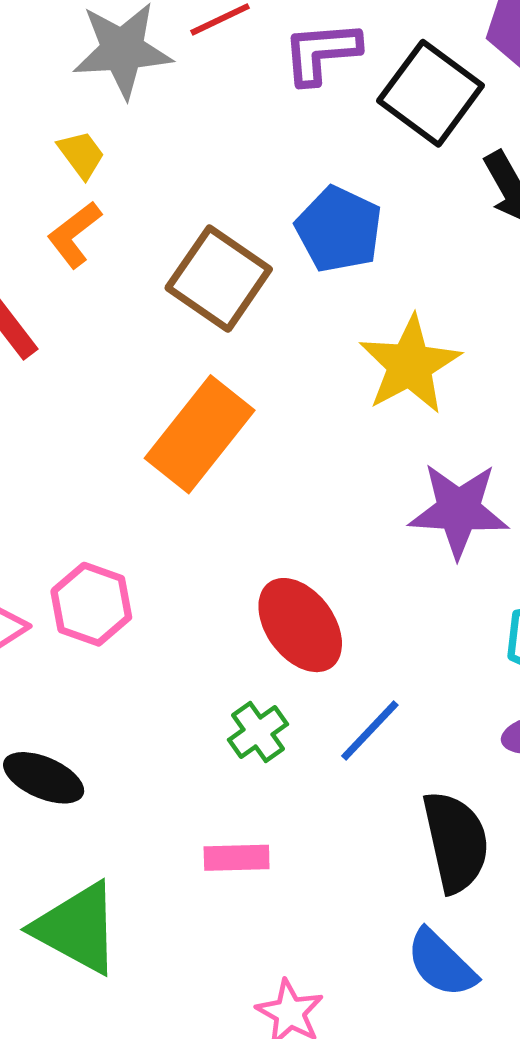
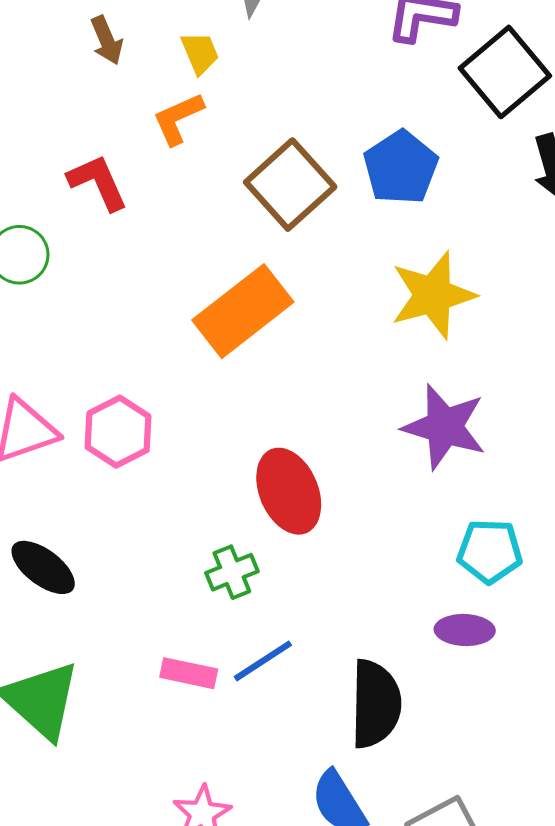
blue line: (370, 730) -> (263, 661), moved

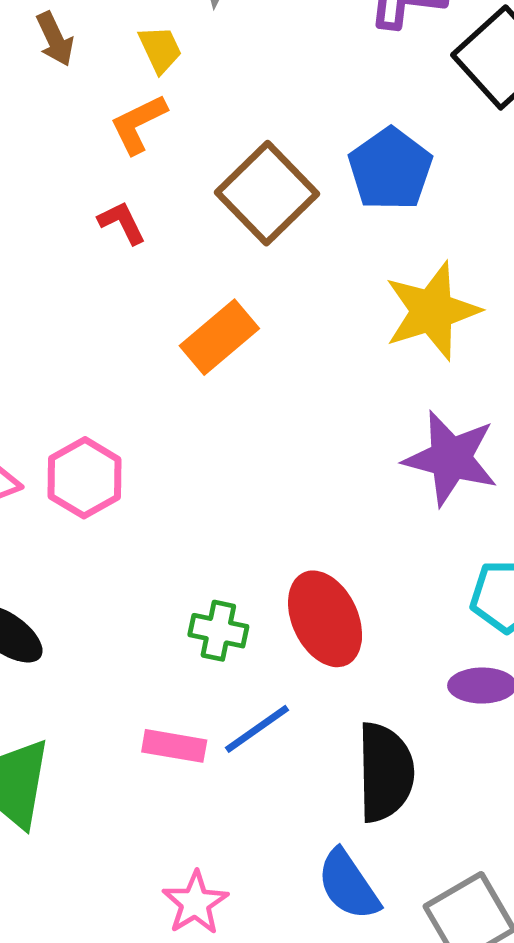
red L-shape: (98, 182) -> (122, 223), moved, size x0.7
orange rectangle: (243, 311) -> (219, 337), size x0.7
red ellipse: (289, 491) -> (325, 619), moved
green cross: (232, 572) -> (218, 631), turned 36

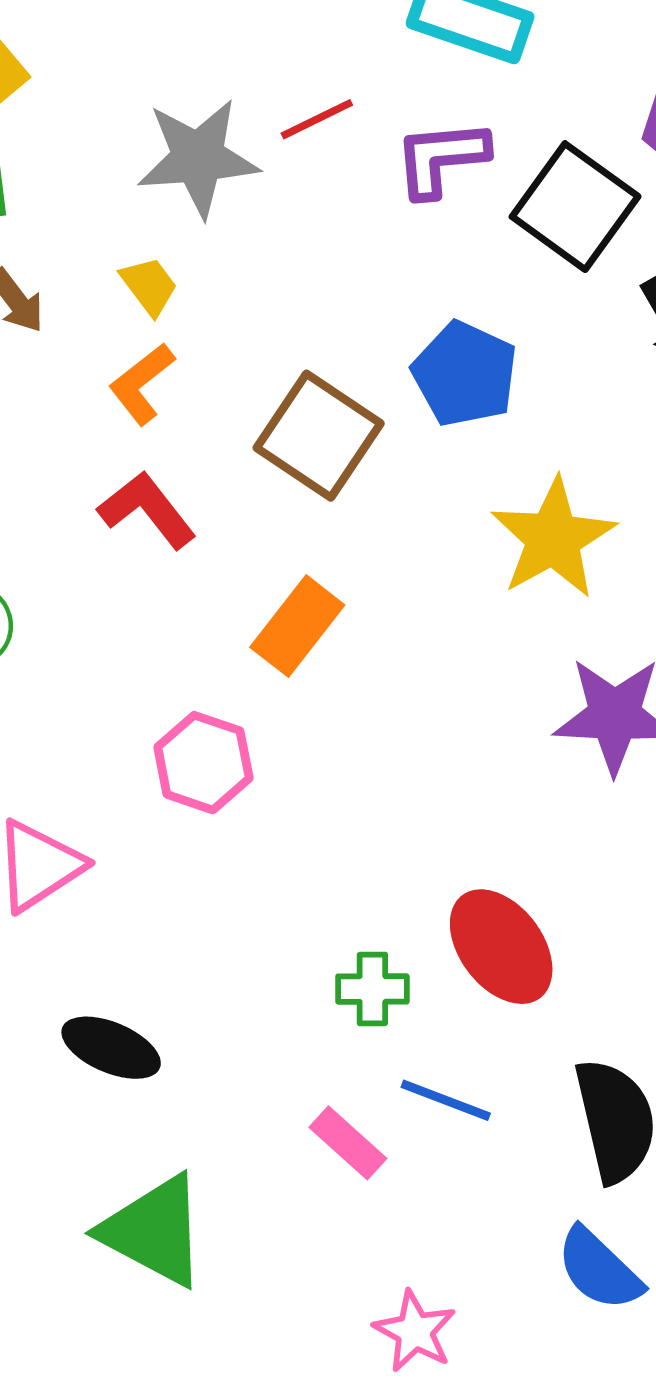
red L-shape: (122, 223) -> (147, 510), size x1.5
pink hexagon: (84, 478) -> (203, 763), moved
blue line: (257, 729) -> (446, 1100), turned 68
pink rectangle: (174, 746) -> (348, 1143), turned 44

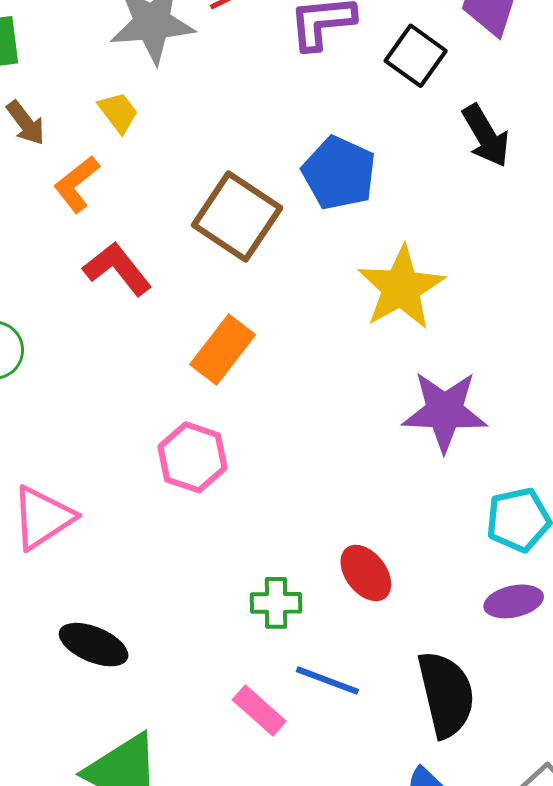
black square: (575, 207) -> (416, 56), size x0.7
orange L-shape: (142, 384) -> (77, 184), moved
pink hexagon: (203, 763) -> (193, 457), moved
red ellipse: (501, 947) -> (366, 573), size x0.7

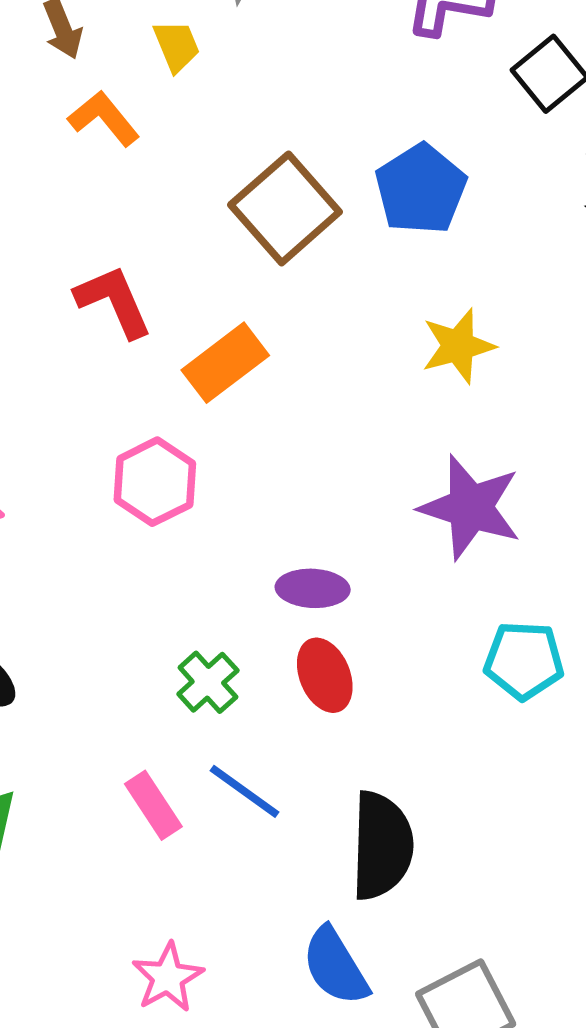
orange L-shape: (77, 184) -> (104, 118), turned 74
red L-shape: (117, 269) -> (114, 301), moved
yellow star: (401, 288) -> (458, 346), size x0.7
purple ellipse: (514, 601) -> (313, 588), moved
green cross: (276, 603) -> (208, 682), turned 33

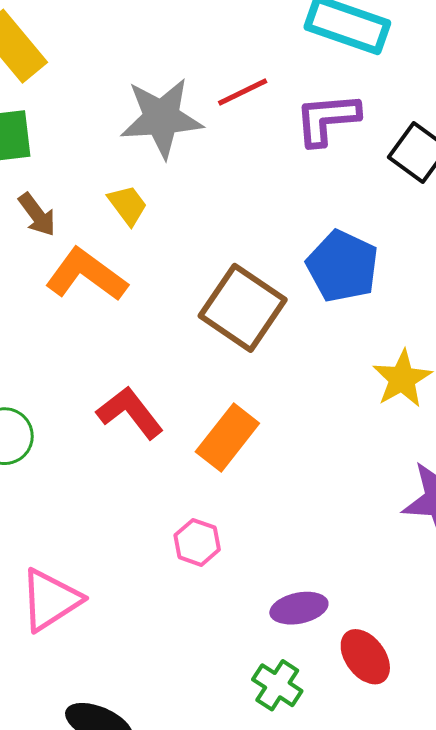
orange L-shape: (104, 118) -> (86, 275), size x1.4
pink hexagon: (155, 482) -> (197, 542), size x0.7
purple ellipse: (313, 588) -> (299, 608), moved

